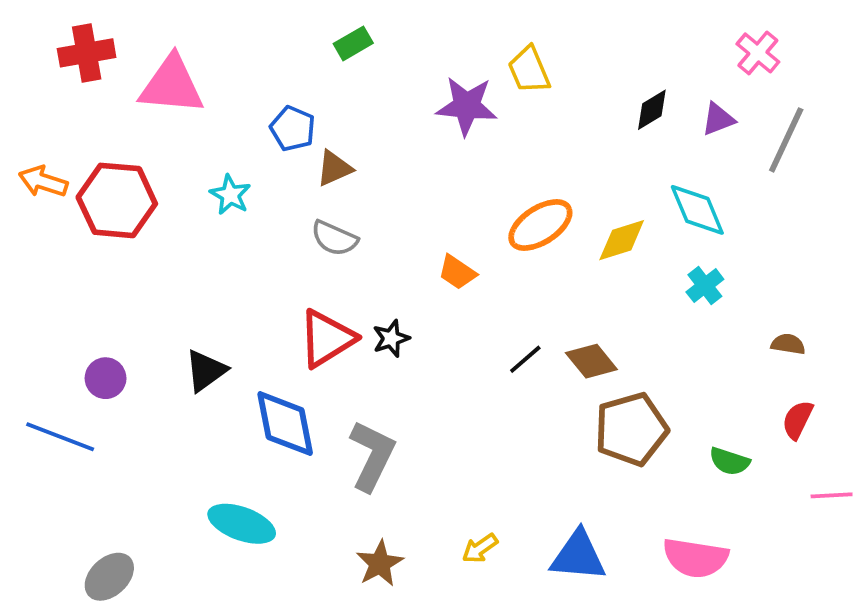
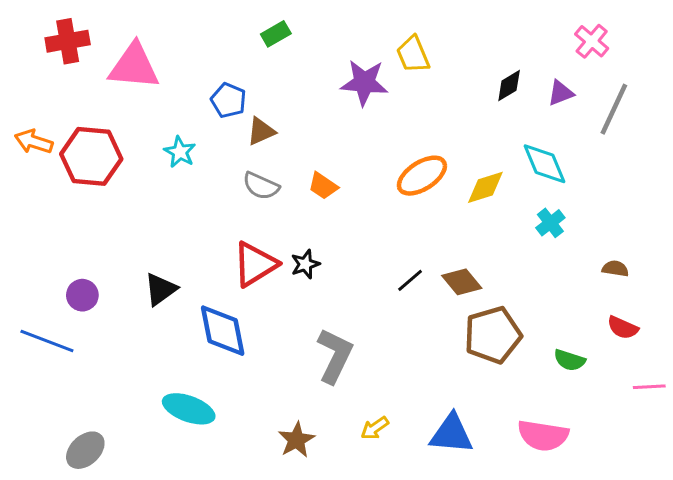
orange trapezoid: (457, 272) -> (323, 186), moved
red semicircle: (798, 420) -> (623, 328), turned -92
gray L-shape: (372, 456) -> (335, 356), moved

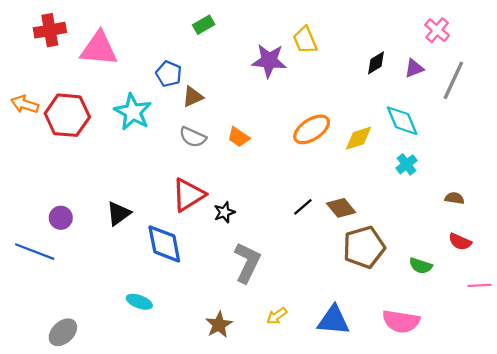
cyan star: (180, 152) -> (133, 112), size x1.6
black star: (305, 264) -> (224, 212), moved
cyan ellipse: (189, 409) -> (139, 302), size x0.7

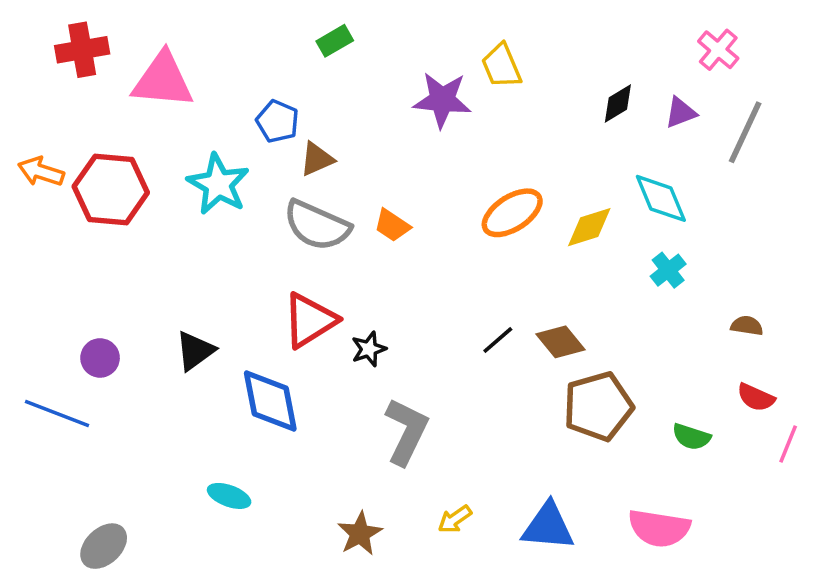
gray semicircle: (193, 137) -> (317, 225), size x1.5
pink line: (480, 285) -> (788, 444), moved, turned -65

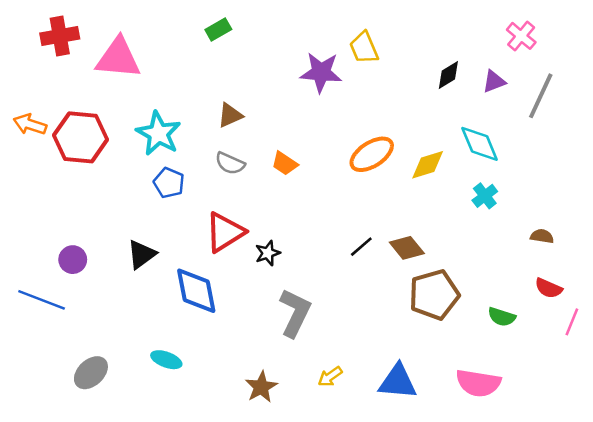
green rectangle: (335, 41) -> (218, 29), moved
blue pentagon: (277, 121) -> (169, 183), moved
gray semicircle: (317, 225) -> (230, 163), size x0.6
gray ellipse: (104, 546) -> (91, 373), moved

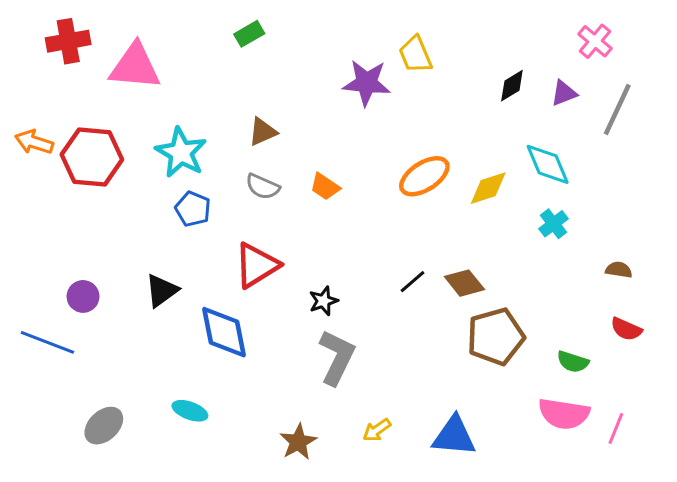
black star: (268, 253) -> (323, 301), moved
pink line: (572, 322) -> (616, 429), moved
pink semicircle: (478, 383) -> (564, 414), moved

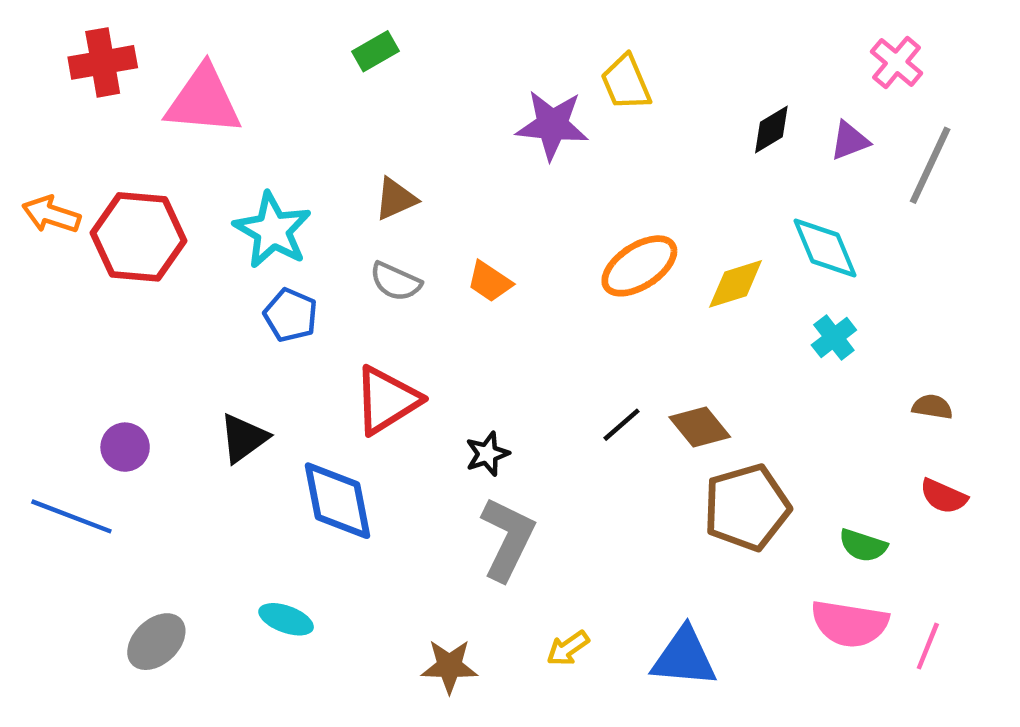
brown star: (298, 442) -> (449, 666), turned 30

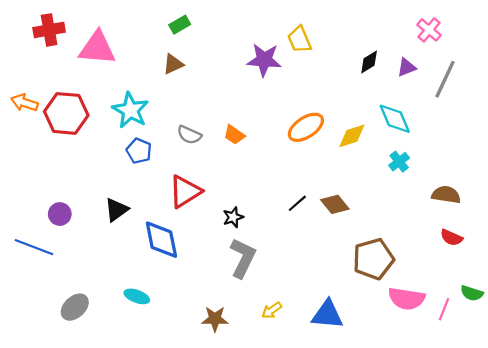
brown triangle: (396, 199) -> (173, 64), moved
brown semicircle: (932, 407) -> (446, 195), size x1.5
brown pentagon: (747, 507) -> (373, 259), moved
green semicircle: (863, 545) -> (472, 293), moved

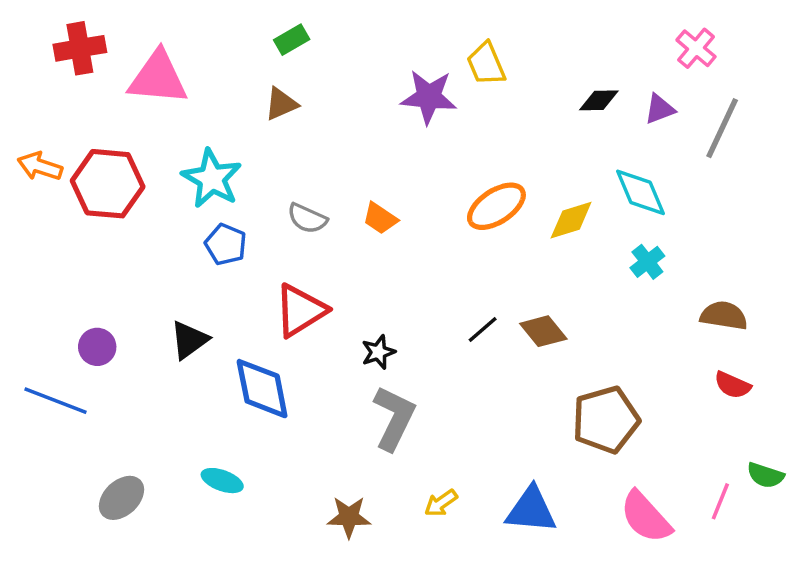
black diamond: (369, 62) -> (599, 100), turned 30
pink semicircle: (407, 299) -> (646, 517), moved, turned 39

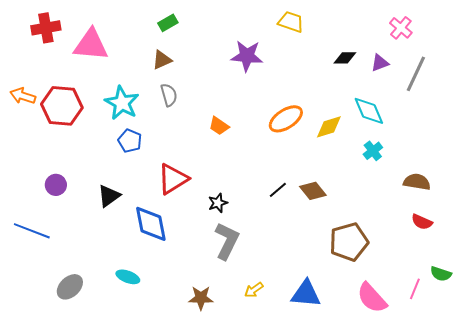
yellow trapezoid: (486, 64) -> (291, 22), moved, turned 132
gray semicircle: (307, 218) -> (169, 95), moved, turned -130
purple circle: (97, 347) -> (56, 185), moved

